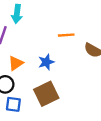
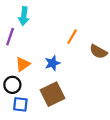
orange line: (66, 35) -> (72, 37), turned -56

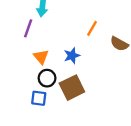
orange triangle: (23, 64) -> (41, 57), turned -35
black circle: (12, 85) -> (47, 78), moved

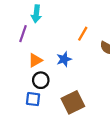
orange triangle: (41, 57) -> (35, 60), turned 40
brown square: (72, 88) -> (73, 102), moved

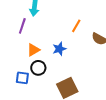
blue square: (33, 99) -> (22, 78), moved

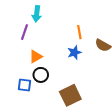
orange line: (76, 26) -> (79, 32), turned -40
blue star: (59, 49) -> (74, 52), moved

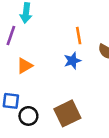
black circle: (41, 75) -> (28, 116), moved

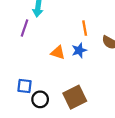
orange triangle: (25, 66) -> (58, 53), moved, turned 48

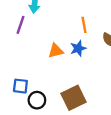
orange triangle: (58, 53) -> (56, 51), turned -32

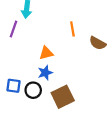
blue star: (78, 48) -> (45, 73), moved
black circle: (37, 100) -> (33, 90), moved

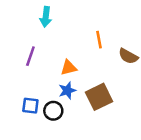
purple line: (13, 29) -> (30, 56), moved
brown square: (63, 97) -> (99, 97), moved

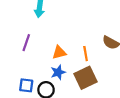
orange line: (99, 40) -> (86, 54), moved

